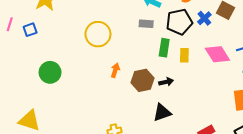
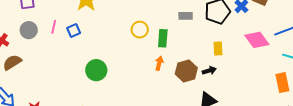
yellow circle: (98, 34) -> (140, 30), size x0.7
green rectangle: (164, 48) -> (163, 38), moved
yellow rectangle: (184, 55) -> (218, 48), moved

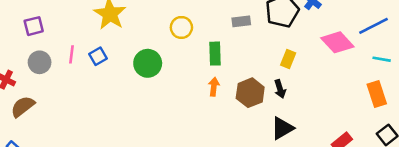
yellow circle: (140, 30) -> (181, 27), moved
yellow rectangle: (218, 48) -> (288, 59), turned 32
green circle: (96, 70) -> (148, 63), moved
black arrow: (209, 71) -> (280, 89), turned 96

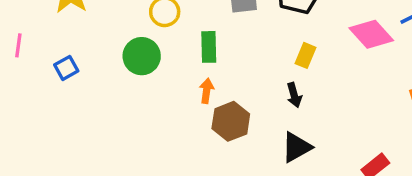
blue square: (98, 56) -> (66, 68), moved
green circle: (148, 63) -> (142, 56), moved
brown hexagon: (250, 93) -> (231, 121), moved

